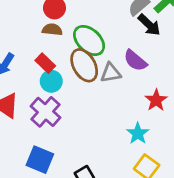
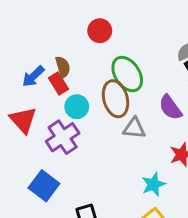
brown semicircle: (52, 30) -> (63, 67), moved, turned 54
red rectangle: (45, 63) -> (59, 83), moved
gray triangle: (111, 73) -> (134, 128), moved

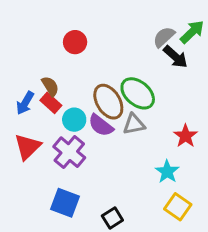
green ellipse: (127, 74) -> (138, 93), moved
purple semicircle: (170, 107) -> (101, 125), moved
red triangle: (23, 120) -> (28, 147), turned 44

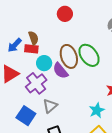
red circle: (75, 42) -> (65, 14), moved
red rectangle: (51, 103) -> (31, 49), turned -48
gray triangle: (134, 124) -> (50, 106), moved, turned -42

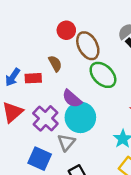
brown semicircle: (33, 38) -> (55, 64), moved
brown ellipse: (69, 56) -> (88, 46), moved
cyan circle: (44, 63) -> (80, 117), moved, size x1.6

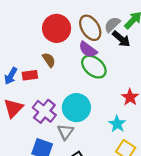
red circle: (66, 30) -> (57, 28), size x1.6
brown ellipse: (88, 46) -> (90, 28), moved
purple semicircle: (72, 99) -> (88, 50), moved

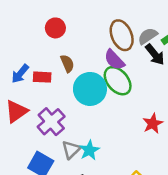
red circle: (57, 28) -> (55, 28), moved, size x0.6
cyan circle: (76, 108) -> (90, 89), moved
cyan star: (117, 124) -> (89, 150), moved

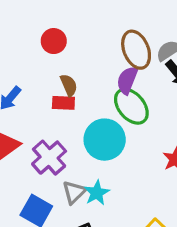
purple semicircle: (114, 60) -> (127, 80), turned 65
red rectangle: (42, 77) -> (63, 103), moved
cyan circle: (90, 89) -> (105, 140), moved

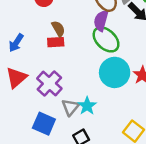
cyan circle: (105, 140) -> (115, 72), moved

